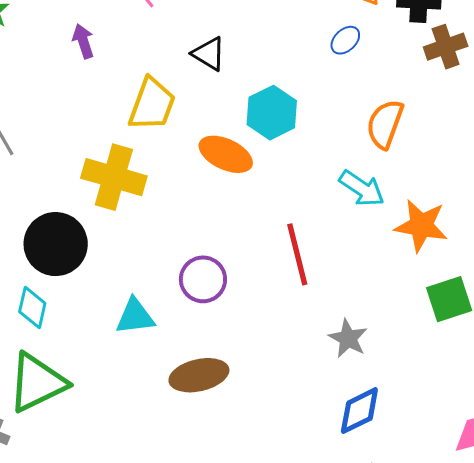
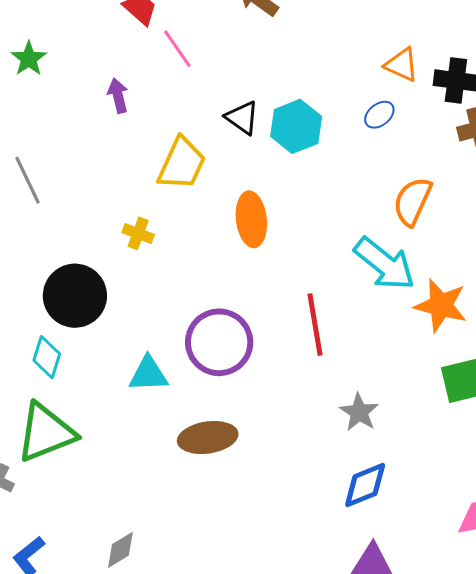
cyan hexagon: (272, 113) -> (296, 126), moved
orange ellipse: (226, 154) -> (251, 219), turned 54
yellow cross: (114, 177) -> (138, 233), size x0.5
cyan arrow: (362, 188) -> (384, 264), size x1.4
purple circle: (203, 279) -> (219, 342), size x1.4

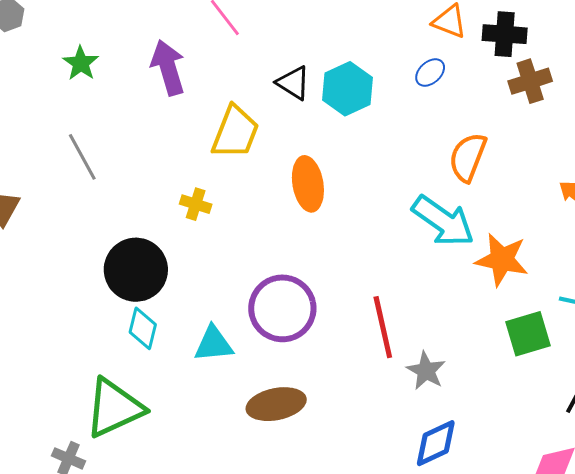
green star: (29, 59) -> (81, 63), moved
purple arrow: (118, 96) -> (168, 68), size x1.6
red line: (315, 325) -> (383, 327), moved
cyan diamond: (47, 357) -> (143, 328), moved

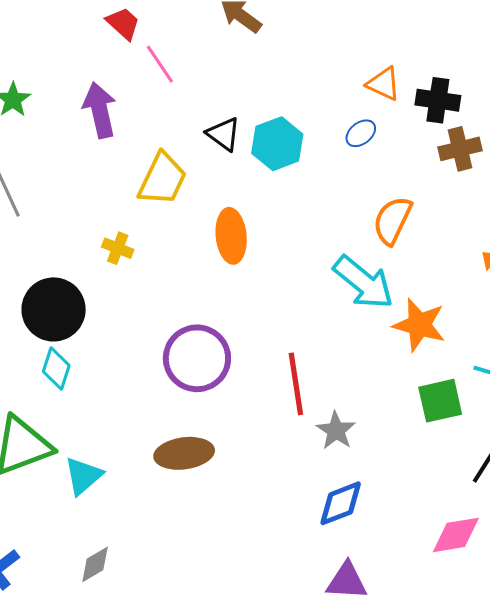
cyan triangle: (214, 344) -> (83, 476), moved, turned -39

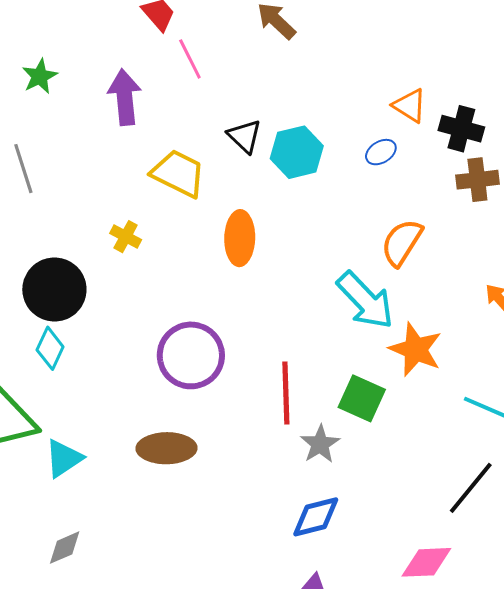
yellow trapezoid: (162, 179) -> (178, 173), turned -96
green square: (440, 401) -> (362, 398), moved, turned 30

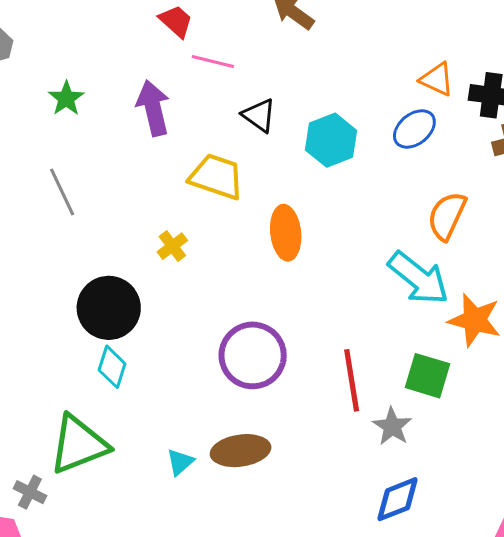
pink line: (190, 59) -> (213, 62), turned -42
black triangle: (245, 136) -> (259, 115), moved
blue ellipse: (381, 152) -> (414, 129), size x1.4
yellow cross: (126, 237) -> (172, 246), turned 32
cyan triangle: (64, 458) -> (180, 462), moved, size x0.7

